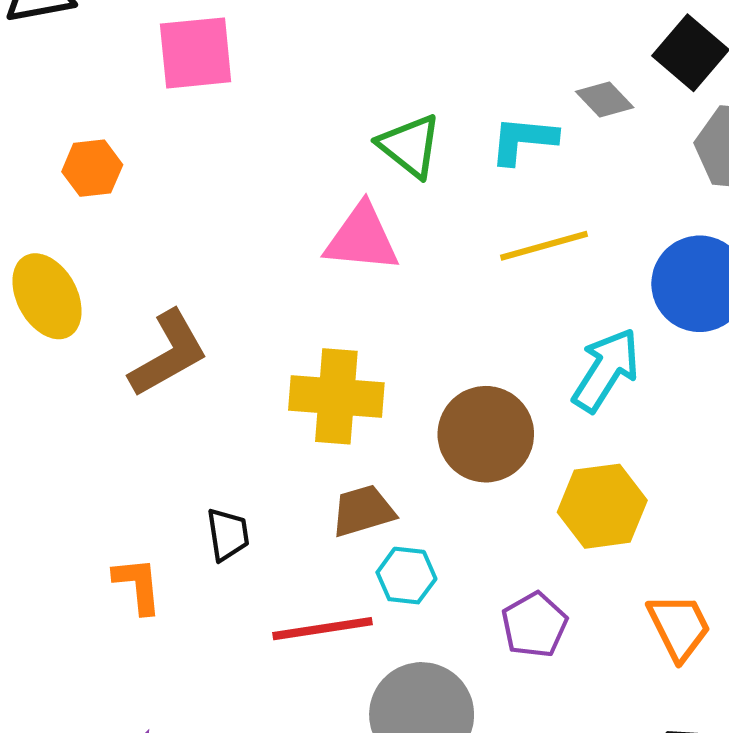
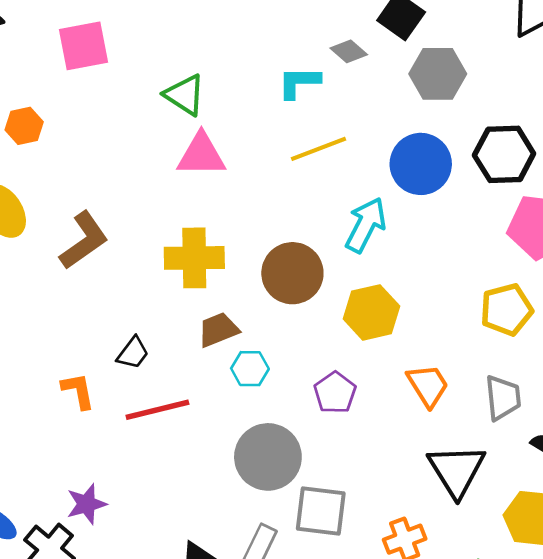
green triangle: (410, 146) -> (185, 95), moved
black trapezoid: (228, 534) -> (133, 353), turned 51
red line: (322, 629) -> (157, 410), moved

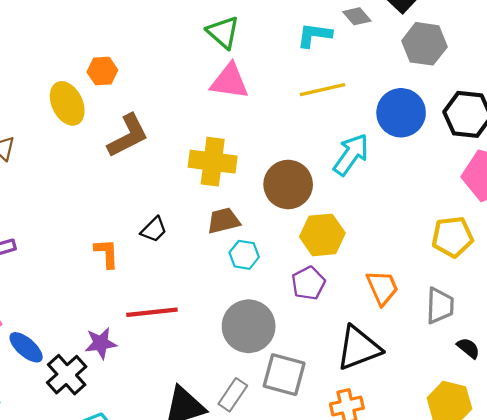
orange hexagon: (24, 126) -> (102, 71), moved
yellow hexagon: (371, 312) -> (322, 235), moved
red line: (157, 410) -> (152, 312), moved
black triangle: (457, 470) -> (359, 348), moved, turned 33

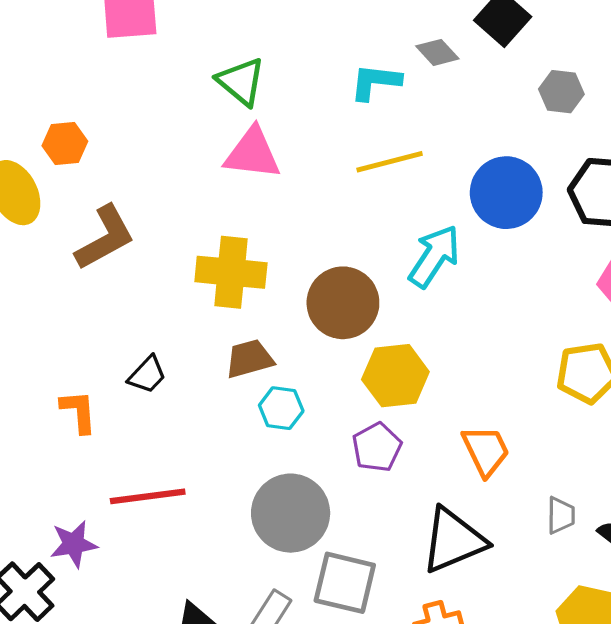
gray hexagon: (424, 44) -> (561, 92), moved, size x0.7
gray trapezoid: (440, 306) -> (561, 515), moved, size x0.7

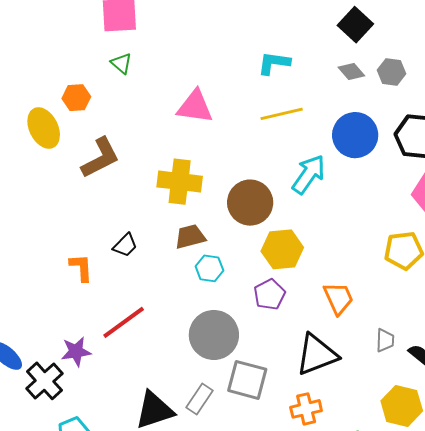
gray diamond: (437, 52) -> (351, 72), moved
green triangle: (241, 82) -> (121, 63), moved, size x0.7
red line: (148, 496) -> (124, 322), turned -30

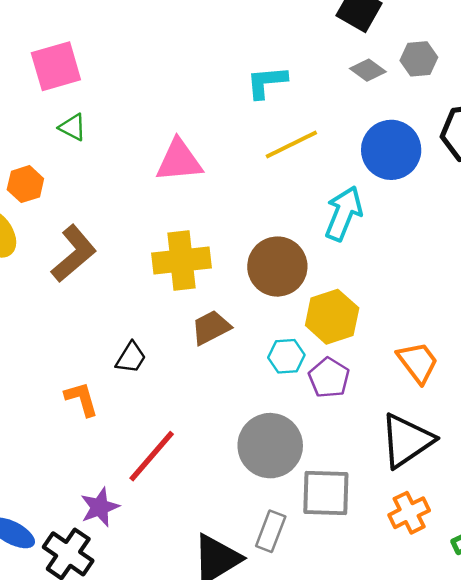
cyan hexagon: (209, 268) -> (286, 356), moved

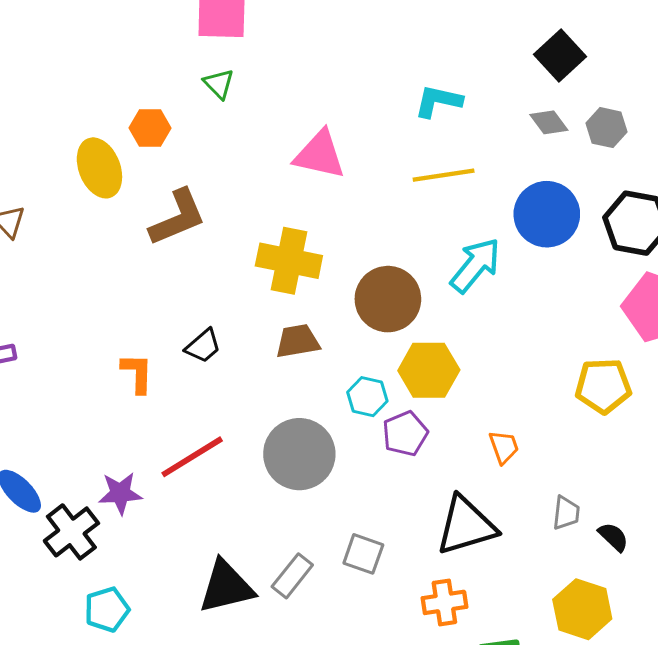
orange trapezoid: (418, 362) -> (504, 447), size x0.7
gray circle: (270, 446) -> (299, 454), moved
gray square: (326, 493) -> (363, 554), size x0.7

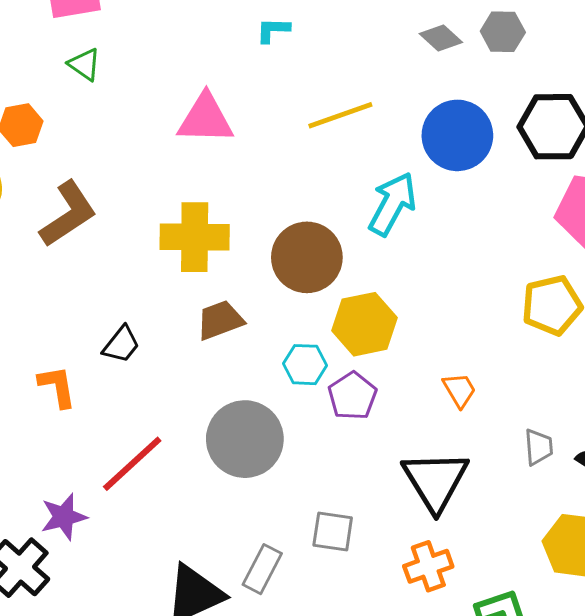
cyan L-shape: (438, 101) -> (273, 30), moved, size x0.7
black triangle: (466, 526) -> (435, 481), turned -34

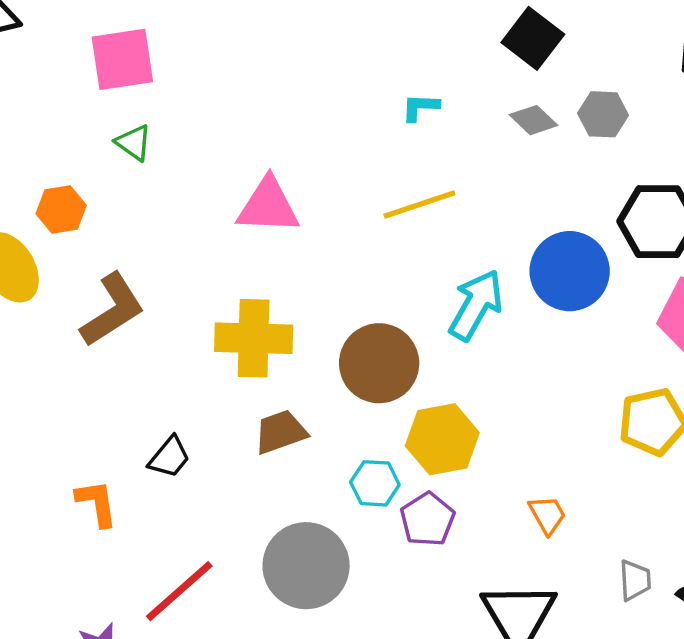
cyan L-shape: (273, 30) -> (420, 107), moved
blue circle: (457, 135) -> (570, 271), moved

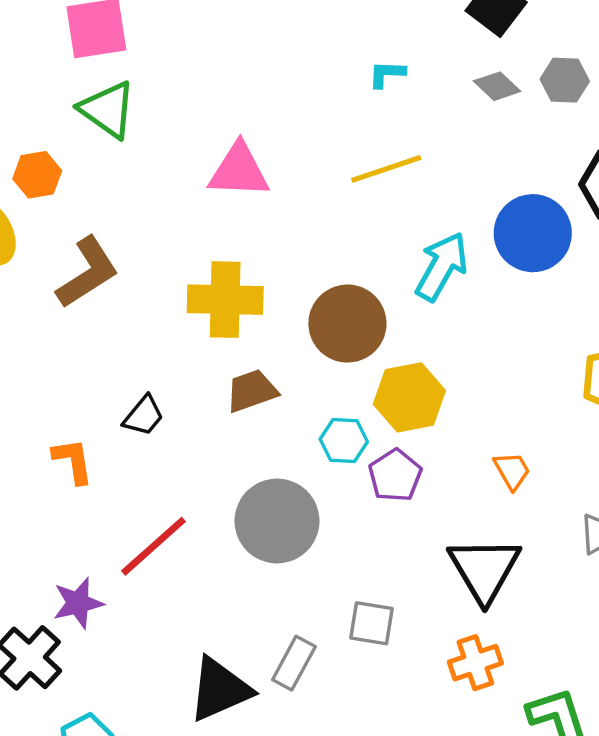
green triangle: (134, 143) -> (108, 110), size x1.6

